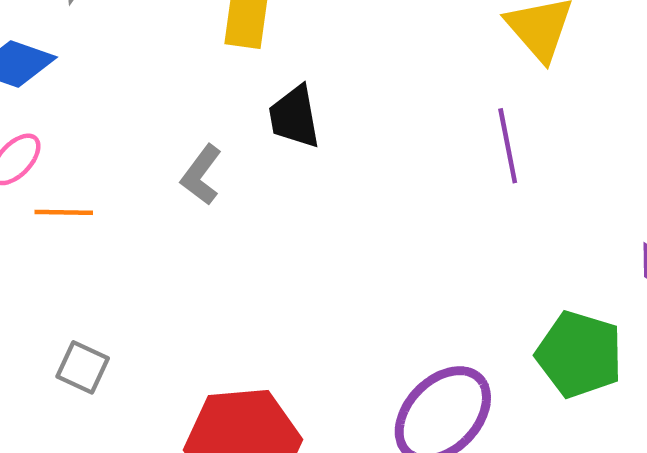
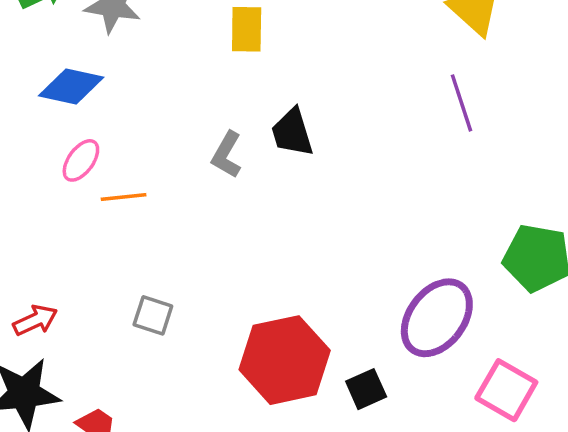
black trapezoid: (294, 117) -> (292, 132), moved

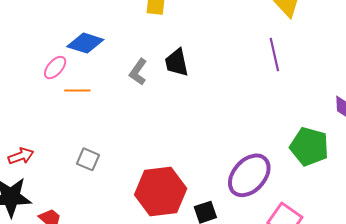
blue diamond: (71, 87) -> (85, 43), moved

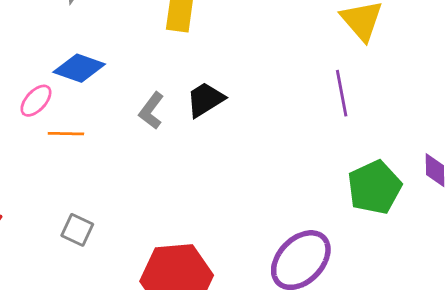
black trapezoid: (177, 63) -> (205, 100), turned 68
green pentagon: (309, 147) -> (374, 187), moved, turned 30

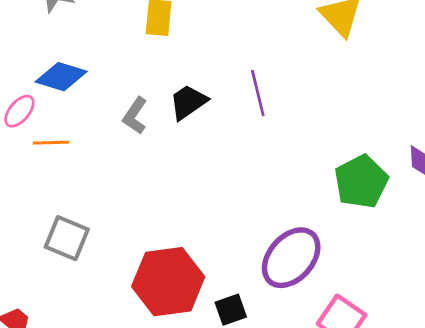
purple line: (342, 93) -> (258, 93), moved
gray square: (77, 230) -> (67, 238), size x1.4

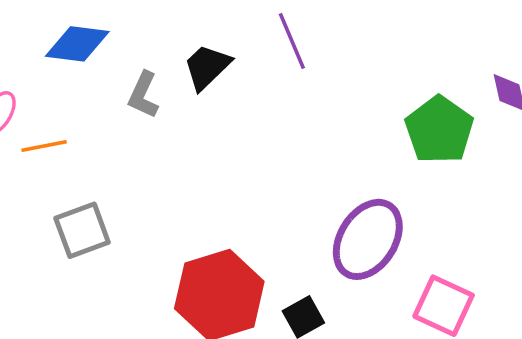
blue diamond: (61, 77) -> (77, 44), moved
gray square: (67, 238) -> (82, 230), moved, turned -33

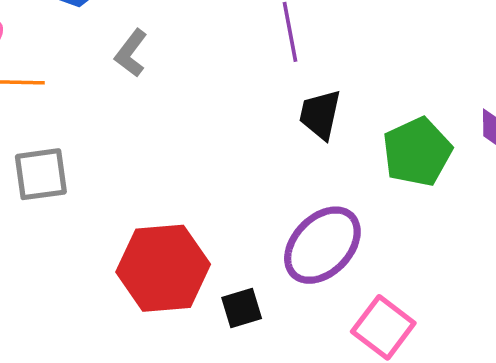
black trapezoid: (207, 67) -> (320, 115), moved, turned -46

